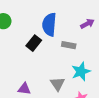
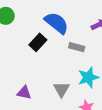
blue semicircle: (49, 25) -> (57, 23), turned 120

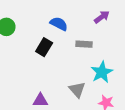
blue semicircle: (57, 23) -> (59, 24), size x0.7

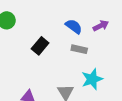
blue semicircle: (59, 24) -> (74, 26), moved

